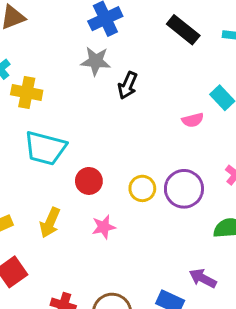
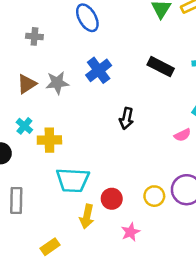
gray star: (96, 61) -> (57, 83), moved
yellow arrow: (50, 223) -> (87, 216), moved

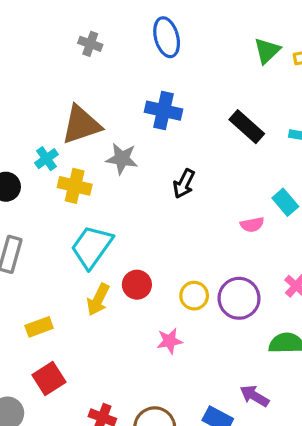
blue cross: (99, 70) -> (163, 111), turned 35
gray star: (57, 83) -> (122, 159), moved
brown triangle: (27, 84) -> (81, 125), moved, size x1.5
cyan trapezoid: (73, 180) -> (92, 247), turned 108
pink star: (130, 232) -> (170, 341), moved

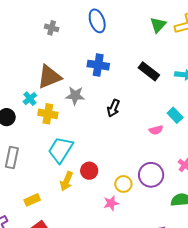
yellow circle: (194, 296) -> (123, 184), moved

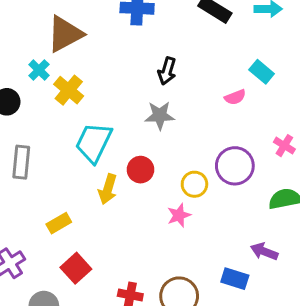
gray star: (75, 96) -> (160, 115), moved
yellow cross: (48, 114) -> (69, 90), turned 36

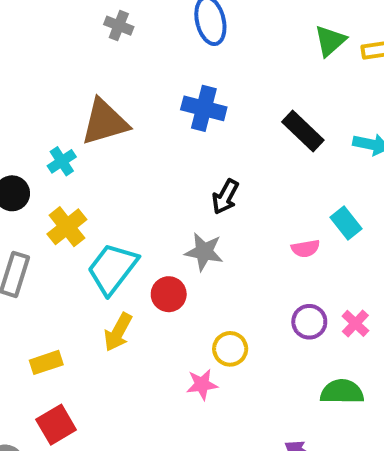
yellow cross: (69, 90) -> (67, 227), moved
purple circle: (235, 166) -> (309, 322), moved, size x0.7
red circle: (140, 170) -> (169, 294), moved

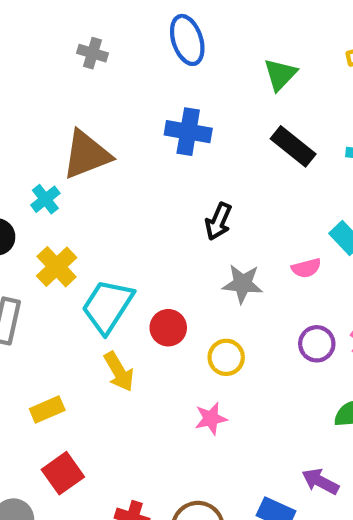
green triangle: (330, 41) -> (280, 74), moved
gray star: (204, 252) -> (243, 284), moved
yellow arrow: (118, 332) -> (119, 372), turned -54
yellow circle: (230, 349) -> (226, 357), moved

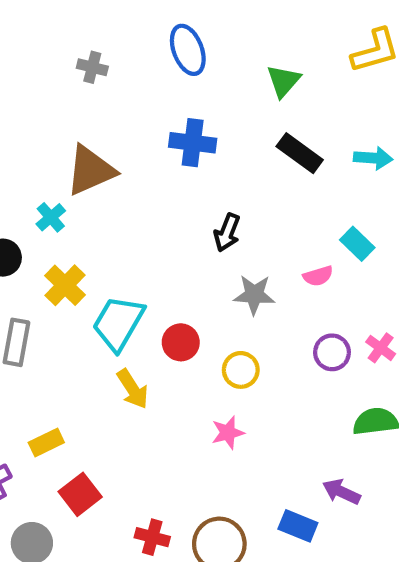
yellow rectangle: (47, 410) -> (46, 442), moved

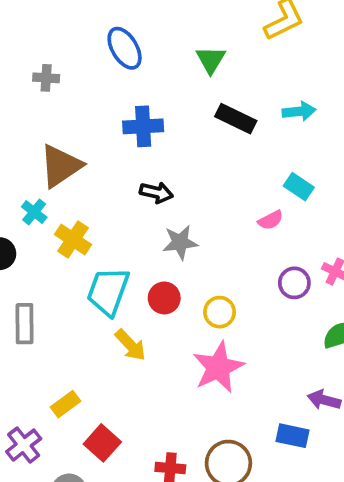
black arrow: (227, 232) -> (156, 193), moved, turned -88
yellow cross: (65, 285) -> (73, 239), moved
gray star: (254, 295) -> (180, 242), moved
pink star: (228, 433) -> (218, 367), size x1.8

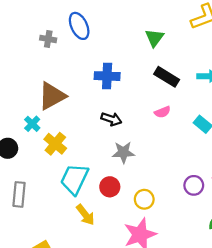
blue ellipse: (125, 48) -> (79, 26), moved
pink semicircle: (271, 220) -> (162, 112), moved

